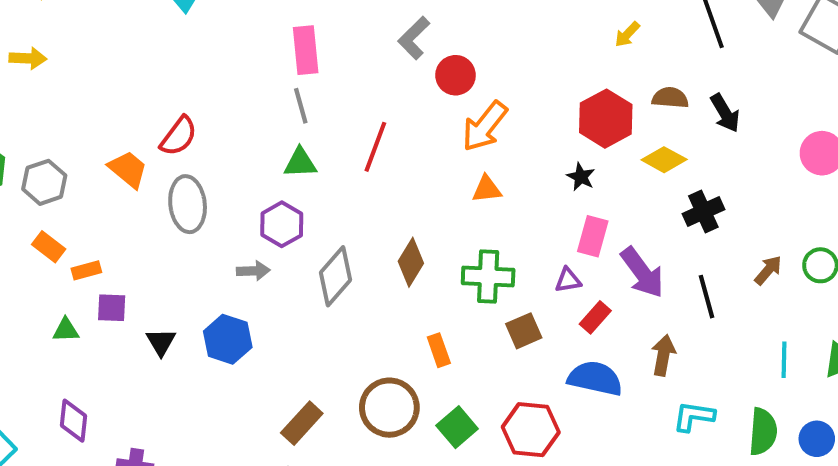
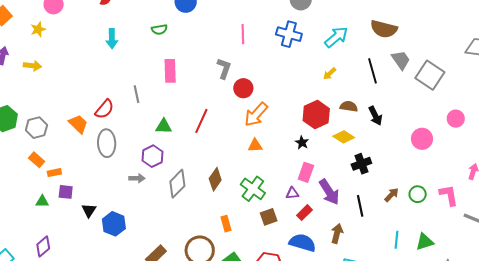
gray L-shape: (414, 38) -> (224, 68), turned 150
gray line: (301, 106) -> (137, 94), moved
green cross: (488, 276) -> (253, 189), turned 30
blue hexagon: (228, 339) -> (114, 224), moved
purple diamond: (74, 421) -> (43, 246), turned 40

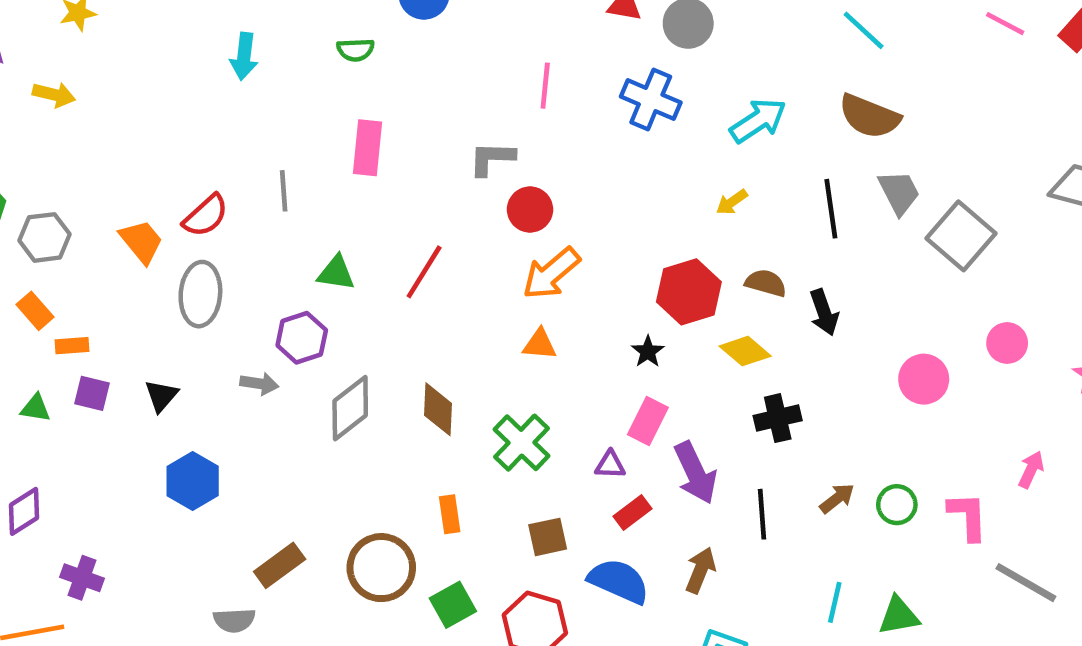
gray L-shape: (224, 68) -> (492, 158), turned -115
brown diamond: (215, 179) -> (438, 409), turned -40
black triangle: (89, 210) -> (161, 396), moved
brown square: (269, 217) -> (548, 537), moved

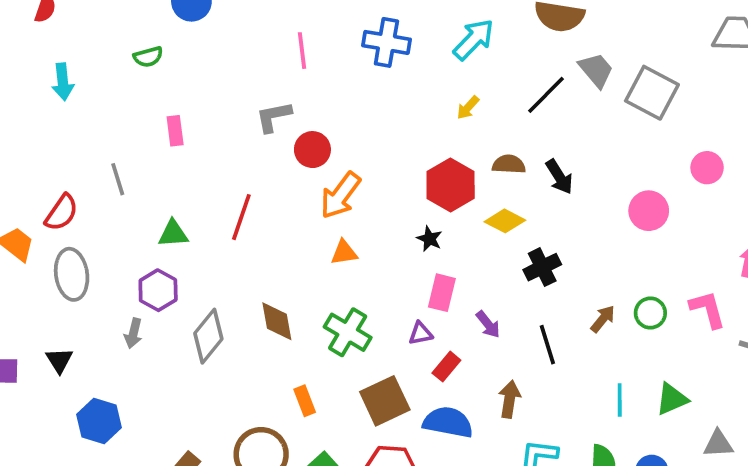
pink rectangle: (367, 148) -> (175, 131), size x0.7
black line: (831, 209) -> (546, 95), turned 66
gray arrow: (259, 384) -> (133, 333), turned 108
purple arrow: (695, 473) -> (488, 324), size x0.6
brown square: (548, 537) -> (385, 401), size x1.5

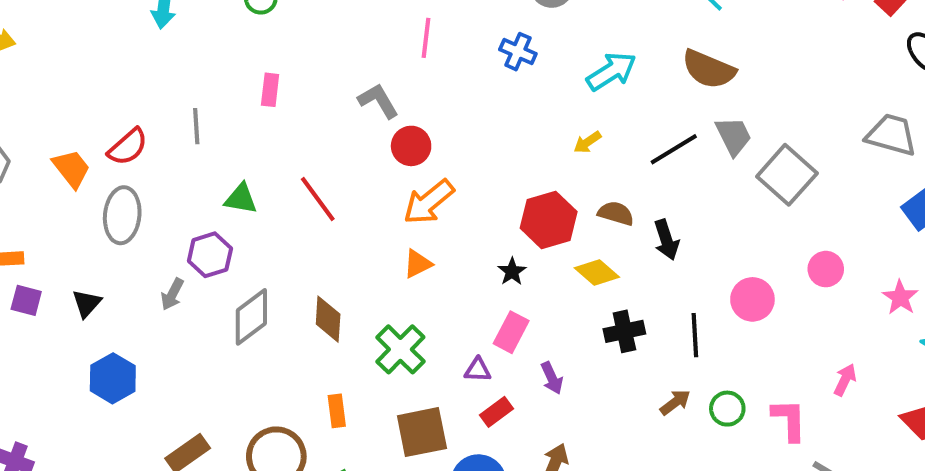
blue cross: (386, 42) -> (518, 52), size x0.7
gray L-shape: (274, 117) -> (378, 101), turned 57
red line: (241, 217) -> (318, 199), turned -69
orange triangle: (344, 253) -> (418, 264), turned -32
black line: (547, 345) -> (695, 335), moved

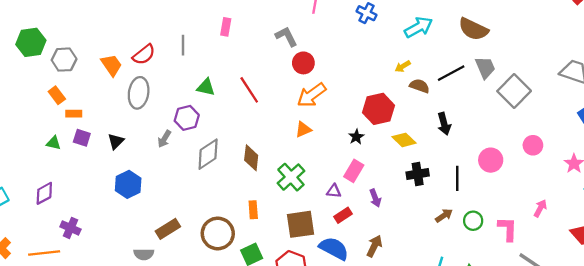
brown semicircle: (616, 213) -> (420, 86), moved

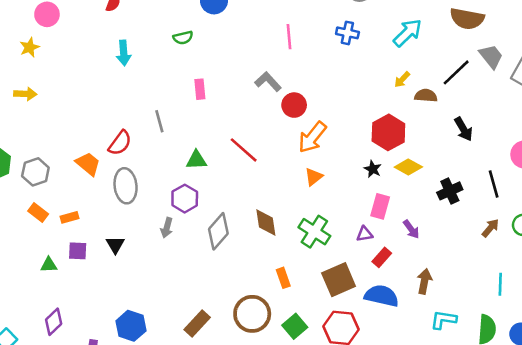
orange rectangle: (74, 114) -> (69, 217), moved
yellow diamond: (404, 140) -> (408, 167), moved
blue hexagon: (128, 184) -> (131, 326), moved

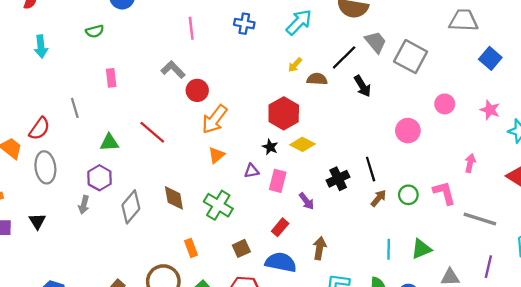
black arrow: (463, 129) -> (363, 86), moved
black line: (494, 184) -> (371, 169), moved
black cross: (450, 191) -> (338, 179), moved
purple triangle: (365, 234) -> (252, 171), moved
brown square: (339, 280) -> (241, 248), size x0.6

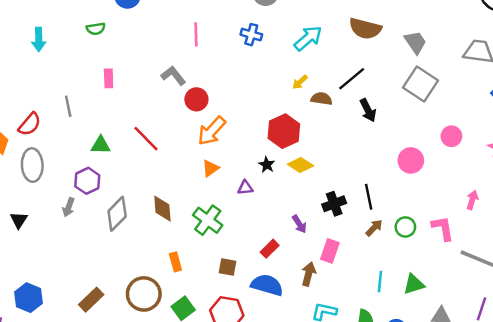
gray trapezoid: (376, 42) -> (415, 42), moved
pink rectangle: (278, 181) -> (330, 251), moved
brown square: (241, 248) -> (227, 267), turned 30

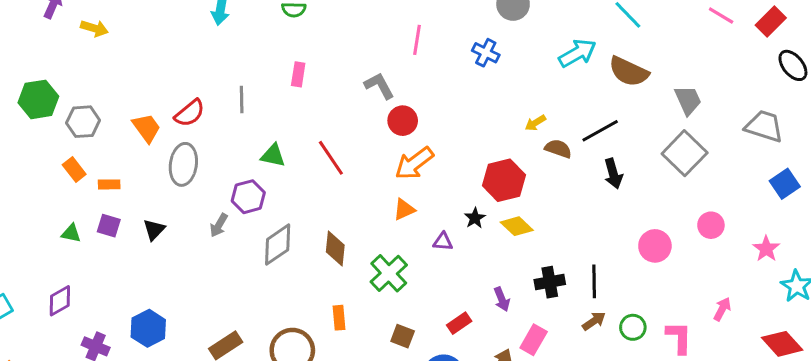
cyan arrow: (308, 38) -> (577, 53), moved

